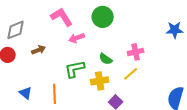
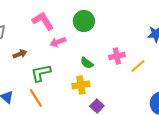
green L-shape: (75, 69) -> (41, 73), moved
yellow line: (131, 74) -> (138, 66), moved
orange line: (55, 94) -> (36, 98), turned -30

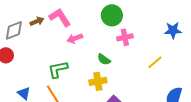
green circle: (84, 21) -> (112, 15), moved
brown arrow: (20, 54) -> (37, 21), moved
pink cross: (117, 56) -> (125, 37), moved

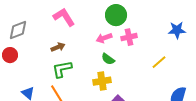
brown arrow: (37, 21) -> (58, 47), moved
pink arrow: (75, 38) -> (104, 38), moved

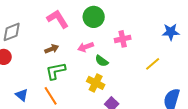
green circle: (116, 15) -> (94, 17), moved
pink arrow: (104, 38) -> (86, 47), moved
yellow cross: (102, 81) -> (96, 83), turned 36

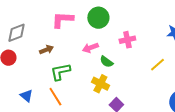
pink L-shape: (58, 19) -> (62, 20), turned -55
brown arrow: (52, 49) -> (46, 50), moved

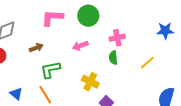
green semicircle: (106, 62) -> (113, 58), moved, turned 48

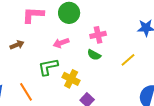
green semicircle: (113, 58) -> (94, 55), turned -56
green L-shape: (50, 70) -> (48, 67), moved

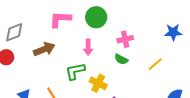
pink arrow: (61, 43) -> (88, 47), turned -70
brown arrow: (17, 45) -> (44, 49), size x1.5

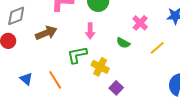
pink cross: (125, 39) -> (140, 23), moved, turned -35

